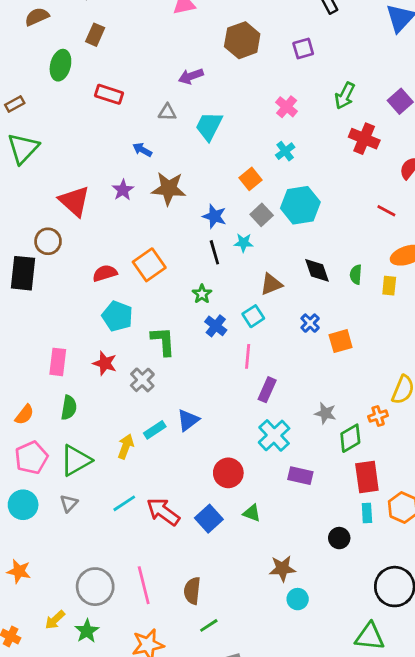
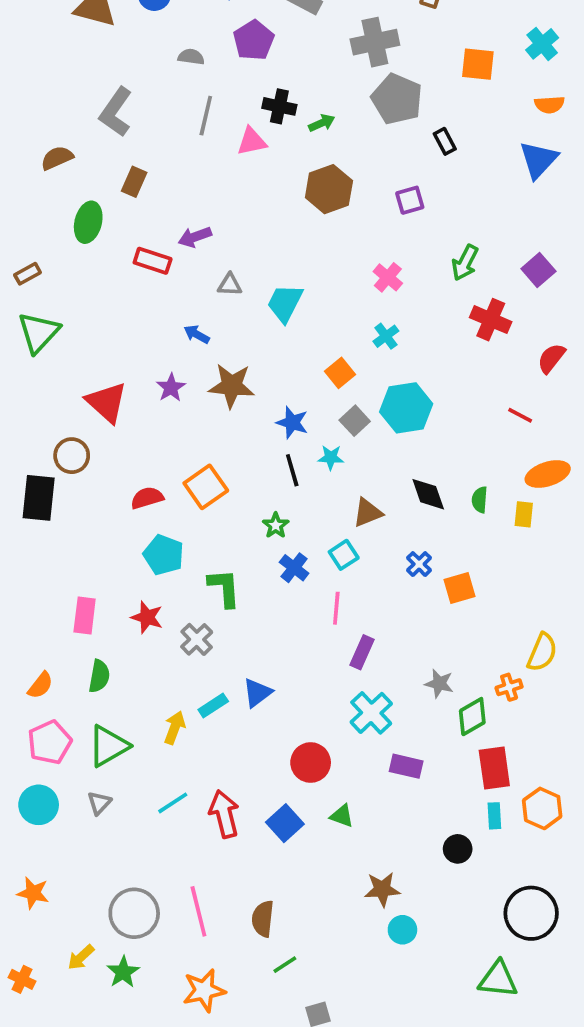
purple arrow: (191, 76) -> (195, 237), moved
red arrow: (163, 512) -> (224, 814), turned 40

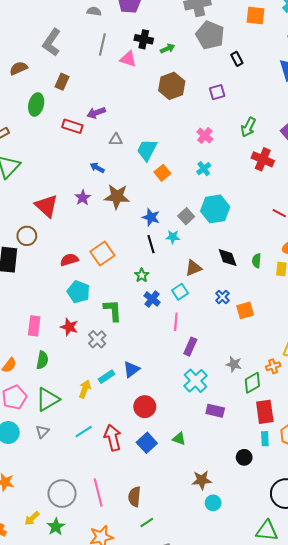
pink triangle: (252, 141) -> (128, 59), turned 30
orange square: (340, 373) -> (162, 173), moved
red circle: (311, 763) -> (145, 407), moved

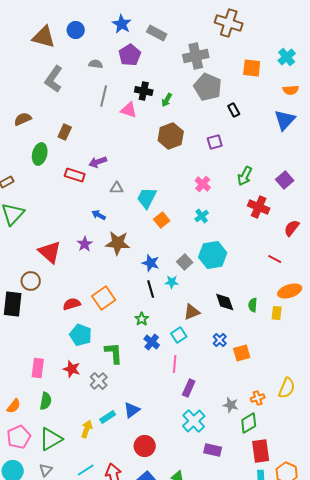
gray L-shape: (52, 42) -> (54, 79), moved
green arrow: (168, 49) -> (167, 100), turned 144
orange cross: (273, 366) -> (258, 398), moved

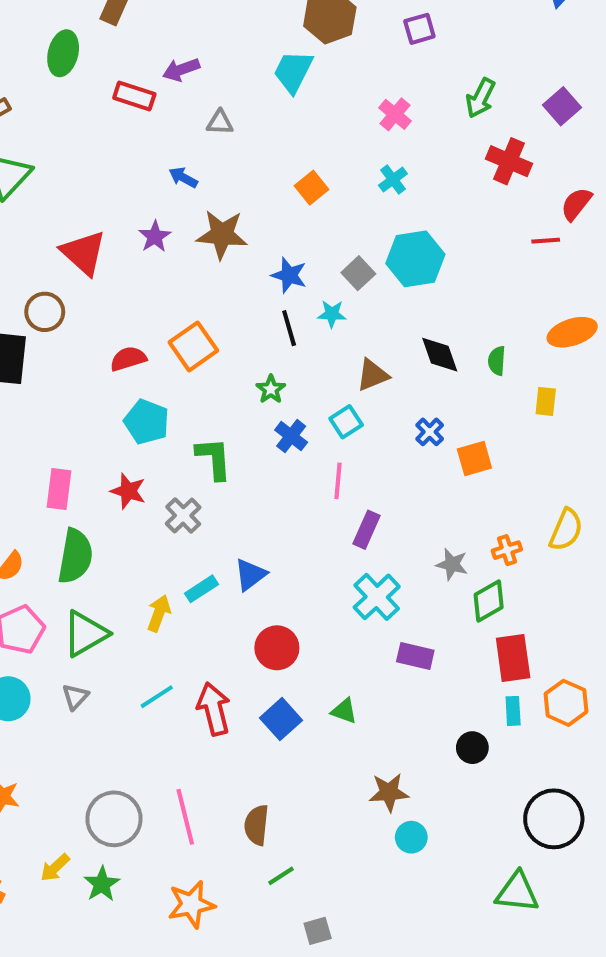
cyan trapezoid: (147, 198) -> (293, 72), moved
red line: (275, 259) -> (546, 241), moved, turned -32
yellow rectangle: (277, 313) -> (546, 401), moved
green semicircle: (46, 401) -> (75, 556), size x1.5

